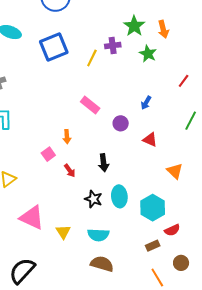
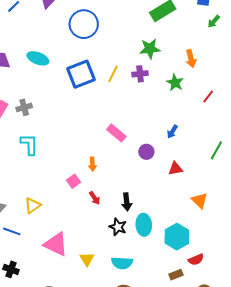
green star: (134, 26) -> (150, 49), moved, turned 30
yellow line: (92, 58) -> (113, 74), moved
red line: (184, 81) -> (208, 96), moved
red triangle: (150, 140) -> (175, 169), turned -35
black arrow: (104, 163) -> (127, 202), moved

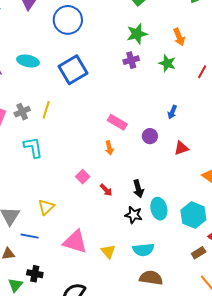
yellow line: (113, 74) -> (46, 110), moved
orange arrow: (92, 164) -> (109, 148), moved

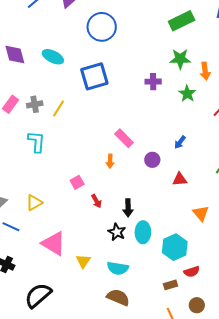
green star: (137, 34) -> (180, 59), moved

